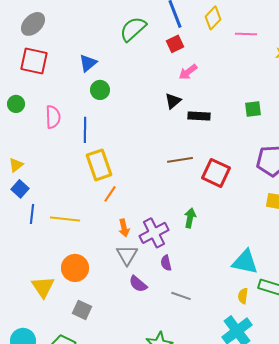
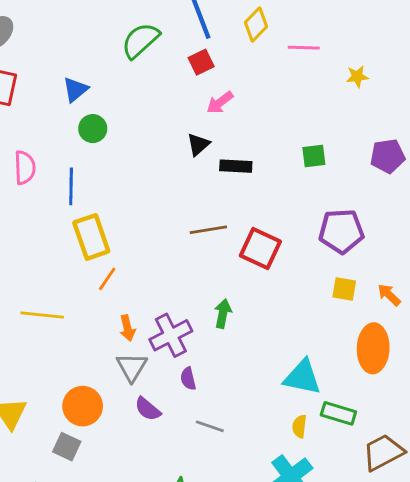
orange circle: (75, 268) -> (83, 406), moved

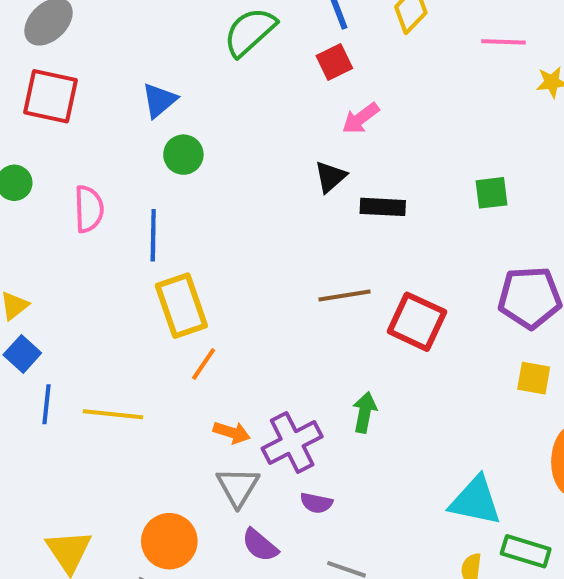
pink line: (304, 48) -> (504, 42), moved
orange arrow: (127, 328) -> (232, 432), turned -60
purple semicircle: (188, 379) -> (316, 503), turned -65

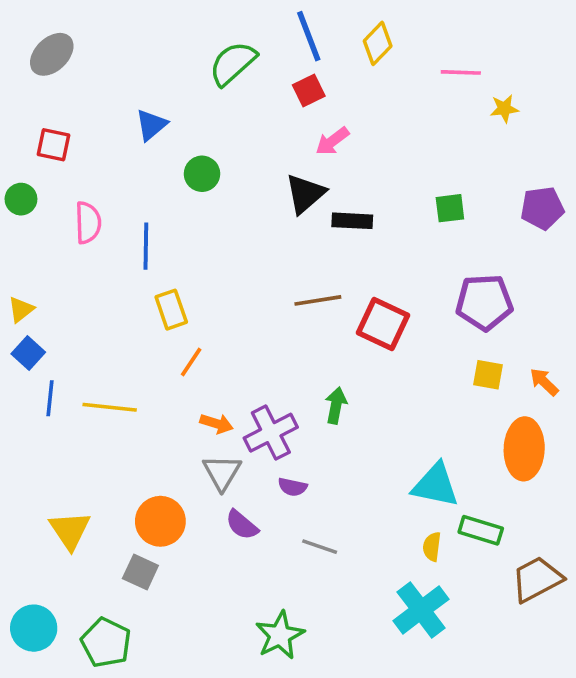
red square: (51, 96) -> (54, 145), moved, size x0.7
green circle: (183, 155) -> (202, 174), moved
black triangle: (330, 177) -> (305, 194), size x1.4
yellow rectangle: (181, 306) -> (171, 310), size x0.7

